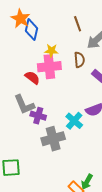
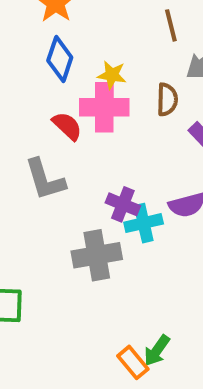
blue diamond: (32, 30) -> (60, 59), moved
purple cross: (38, 116) -> (123, 204), moved
cyan cross: (74, 121) -> (144, 223), turned 30

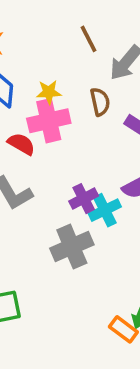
purple cross: (123, 204) -> (84, 199), turned -36

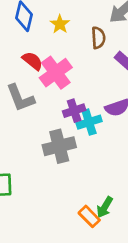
yellow star: (49, 92) -> (60, 24), turned 30
pink cross: (49, 121) -> (56, 73), moved, turned -32

